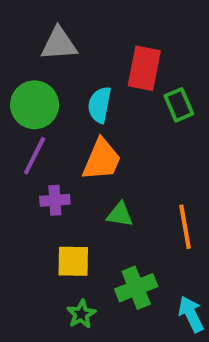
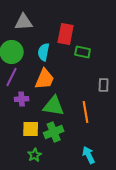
green rectangle: (179, 105) -> (83, 52), turned -56
green triangle: (120, 215) -> (54, 106), size x1.6
green cross: (136, 288) -> (54, 132), moved

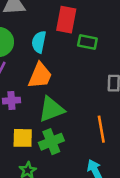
green triangle: (54, 106) -> (51, 109), turned -30
orange line: (86, 112) -> (101, 129), moved

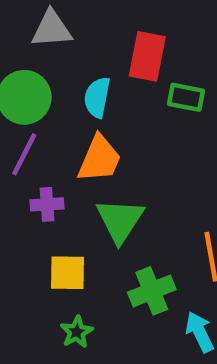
green triangle: (51, 109) -> (120, 220), turned -36
green cross: (51, 142) -> (152, 291), moved

